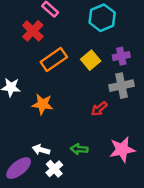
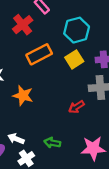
cyan hexagon: (102, 18) -> (77, 30), moved

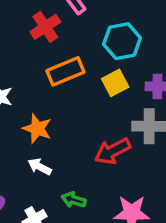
red arrow: (76, 107) -> (113, 151), size x1.5
white arrow: (16, 139) -> (40, 167), moved

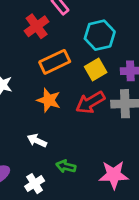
orange star: (37, 129) -> (49, 100), moved
red arrow: (113, 151) -> (90, 102), moved

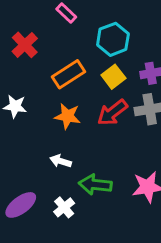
red cross: (37, 26) -> (25, 45), moved
green arrow: (66, 166) -> (95, 185), size x1.5

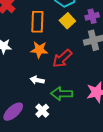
orange rectangle: (69, 74) -> (37, 22), turned -50
red arrow: (112, 113) -> (62, 58), moved

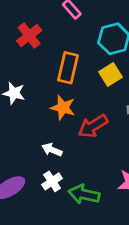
green arrow: (62, 94) -> (84, 194), moved
white cross: (42, 111) -> (52, 181), moved

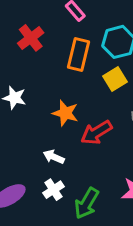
orange rectangle: (68, 68) -> (78, 55), moved
green arrow: (84, 194) -> (87, 203), turned -72

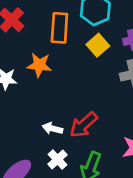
orange star: (65, 113) -> (39, 65), moved
red arrow: (96, 133) -> (84, 125), moved

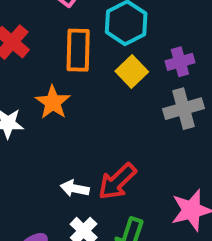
orange star: (39, 65) -> (53, 102), turned 30

